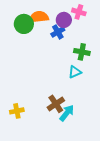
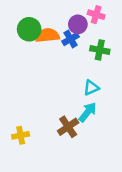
orange semicircle: (39, 17) -> (47, 35), moved
green cross: (82, 52) -> (100, 50), moved
cyan arrow: (67, 113) -> (88, 112), moved

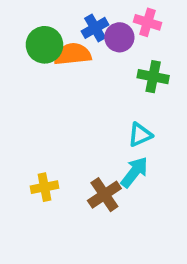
blue cross: (71, 39) -> (95, 28), moved
yellow cross: (21, 135) -> (44, 187), moved

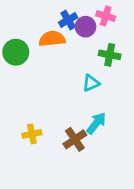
green circle: (44, 45) -> (16, 52), moved
cyan triangle: (140, 135) -> (91, 83), moved

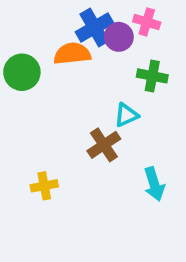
blue cross: (68, 20) -> (95, 28), size x1.4
cyan arrow: (96, 123) -> (154, 184), moved, turned 125
brown cross: (75, 139) -> (104, 145), moved

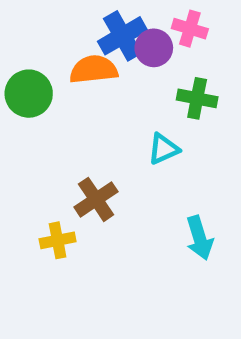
brown cross: (104, 145) -> (96, 199), moved

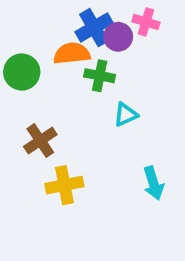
green cross: (197, 98) -> (100, 76), moved
brown cross: (96, 199) -> (40, 141), moved
yellow cross: (58, 240) -> (64, 185), moved, size x1.4

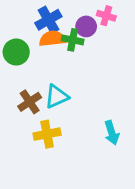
blue cross: (94, 28) -> (48, 20), moved
green cross: (100, 76) -> (73, 40), moved
cyan triangle: (126, 115) -> (57, 96), moved, size x1.4

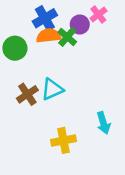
pink cross: (106, 16) -> (98, 15), turned 35
green cross: (73, 40) -> (67, 37), turned 30
yellow cross: (47, 134) -> (64, 140), moved

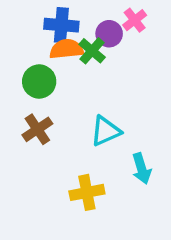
blue cross: (45, 18) -> (61, 25), turned 35
green circle: (15, 48) -> (39, 81), moved
cyan triangle: (52, 89) -> (106, 131), moved

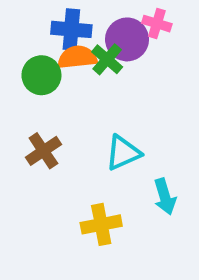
pink cross: (135, 20) -> (157, 24), turned -35
purple circle: (109, 34) -> (127, 39), size x1.4
green circle: (39, 81) -> (41, 75), moved

